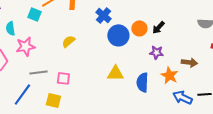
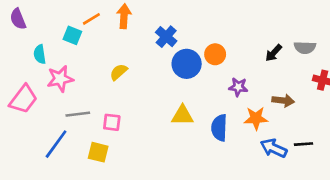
black arrow: (158, 27) -> (274, 53), moved
orange star: (169, 75) -> (256, 118), turned -30

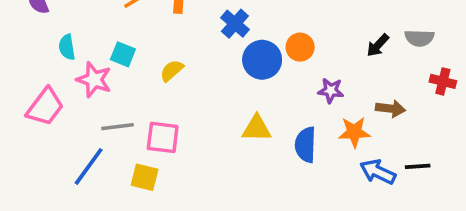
cyan square: (72, 35) -> (123, 54), moved
pink star: (60, 79) -> (94, 80), turned 30
pink square: (112, 122) -> (163, 137), size x1.4

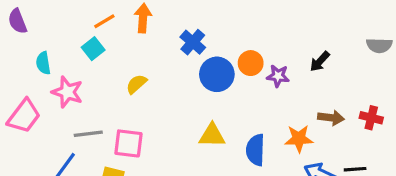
gray semicircle: (419, 38) -> (379, 45), moved
cyan square: (123, 54) -> (93, 49), moved, turned 30
red cross: (443, 81) -> (371, 118), moved
purple star: (331, 90) -> (278, 76), moved

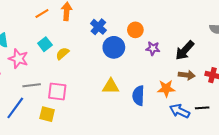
cyan square: (93, 49) -> (45, 44), moved
black arrow: (320, 61) -> (185, 50), moved, size x1.5
orange circle: (251, 63) -> (135, 30), moved

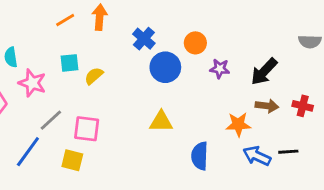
cyan square: (45, 44) -> (69, 63), turned 32
gray line: (32, 85) -> (51, 120), turned -36
blue semicircle: (138, 96) -> (200, 156), moved

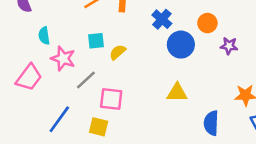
gray line: (51, 120) -> (86, 80), moved

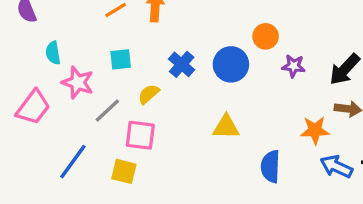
blue cross: (162, 19) -> (182, 64), moved
yellow semicircle: (118, 52) -> (149, 94), moved

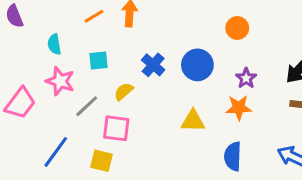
orange circle: (266, 36) -> (237, 28), moved
cyan semicircle: (53, 53) -> (54, 44), moved
purple star: (294, 66) -> (246, 78), moved, turned 30
orange star: (315, 130) -> (239, 108), moved

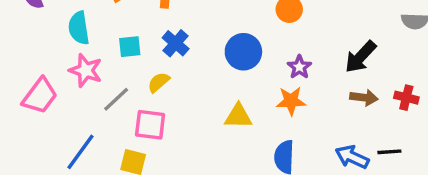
cyan semicircle: (54, 44) -> (79, 28), size x1.4
blue cross: (153, 65) -> (176, 43), moved

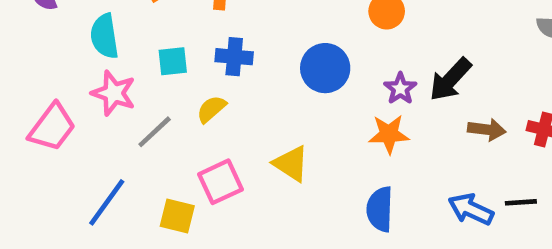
blue cross: (176, 43) -> (234, 57), turned -36
black arrow: (361, 57) -> (450, 79), moved
yellow triangle: (238, 116) -> (291, 164), moved, turned 32
pink square: (150, 125) -> (221, 182), moved, turned -32

